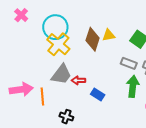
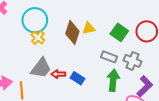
yellow cross: (58, 44) -> (38, 38), size x0.6
blue rectangle: (98, 94) -> (78, 78), moved

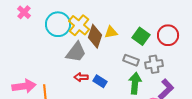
yellow cross: (38, 38) -> (79, 25), moved, size x1.5
gray cross: (133, 61) -> (154, 64), turned -30
gray trapezoid: (41, 68) -> (76, 52), moved

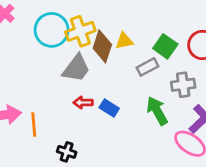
yellow cross: (79, 25) -> (80, 31), turned 30
gray rectangle: (131, 60) -> (148, 67), moved, turned -49
green arrow: (135, 83) -> (157, 111), turned -35

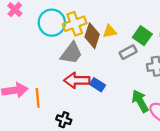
red arrow: (83, 103) -> (77, 80), size x1.6
green arrow: (157, 111) -> (140, 101), moved

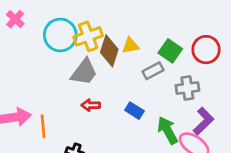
red arrow: (77, 80) -> (91, 105), size x0.6
blue rectangle: (98, 85) -> (134, 111), moved

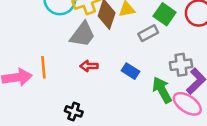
gray cross: (187, 88) -> (181, 65), moved
orange line: (43, 126) -> (43, 67), moved

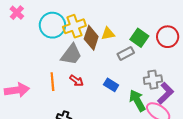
red arrow: (89, 66) -> (77, 81), turned -144
orange line: (43, 67) -> (52, 82), moved

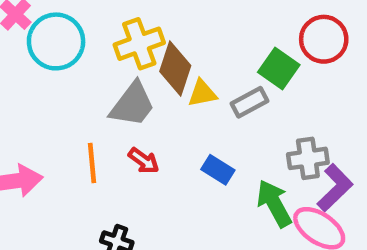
cyan circle: (52, 25) -> (56, 41), moved
yellow triangle: (108, 34) -> (202, 93), moved
red circle: (168, 37) -> (324, 39), moved

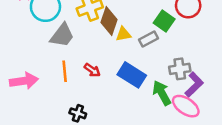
gray trapezoid: (132, 104) -> (62, 35), moved
blue rectangle: (218, 170) -> (132, 75), size x1.6

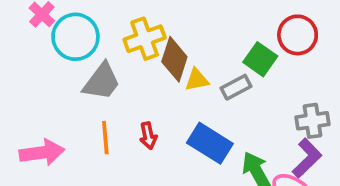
gray cross: (180, 69) -> (313, 121), moved
red arrow: (92, 70) -> (148, 136), turned 42

